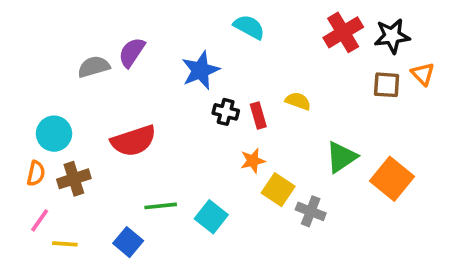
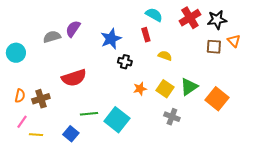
cyan semicircle: (249, 27) -> (154, 15), moved
red rectangle: (258, 116) -> (146, 35), moved
cyan circle: (54, 134) -> (16, 53), moved
yellow square: (278, 190) -> (165, 89), moved
cyan square: (211, 217) -> (117, 120), size x1.4

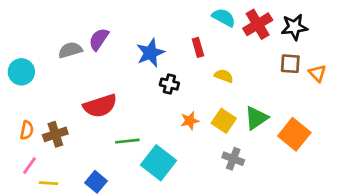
cyan semicircle: (154, 15) -> (224, 17), moved
orange triangle: (234, 41) -> (317, 73), moved
green line: (89, 114) -> (127, 141), moved

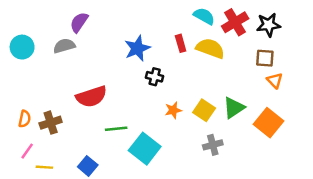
purple semicircle: (99, 39) -> (79, 22), moved
cyan circle: (21, 72) -> (22, 47), moved
orange triangle: (317, 73) -> (275, 80), moved
yellow semicircle: (224, 76) -> (210, 48), moved, size x1.6
gray cross: (233, 159) -> (213, 145), turned -36

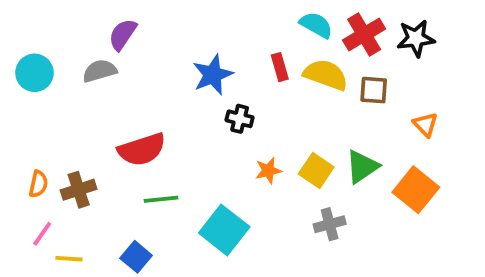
brown square: (265, 58) -> (374, 90), moved
green line: (116, 129) -> (161, 199), moved

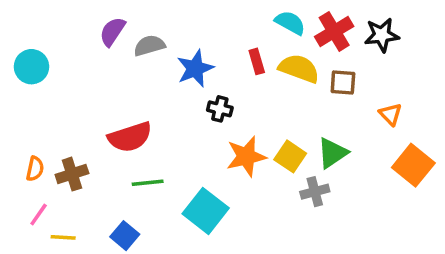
gray semicircle: (100, 71) -> (149, 46), moved
orange star: (268, 171) -> (246, 156), size x1.6
orange square: (416, 190) -> (413, 165), moved
gray cross: (330, 224) -> (315, 192), moved

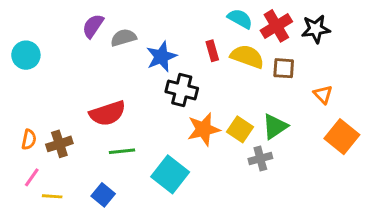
black cross: (220, 109) -> (182, 90), size x1.5

